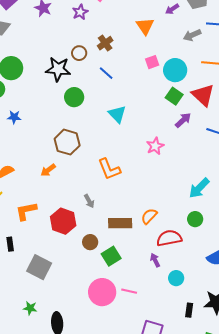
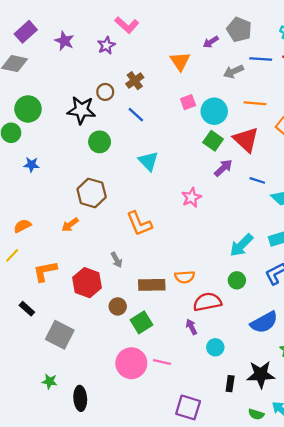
orange semicircle: (149, 216) -> (185, 277), turned -138
black rectangle: (10, 244) -> (27, 309), turned -40

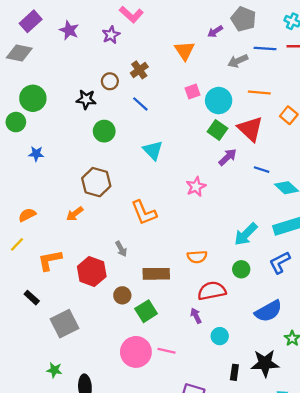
black star: (81, 110) -> (86, 99), size x0.7
orange semicircle: (185, 277) -> (197, 257), moved
gray square: (60, 335) -> (65, 324), turned 36

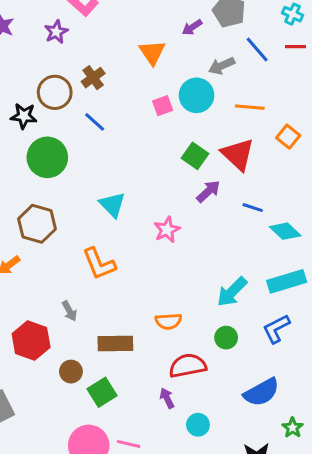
blue line: (265, 48) -> (257, 50), turned 45
brown circle: (110, 81) -> (55, 92), size x1.5
cyan circle: (219, 101) -> (197, 95), moved
green circle: (104, 131) -> (47, 157), size x1.4
cyan triangle: (153, 150) -> (112, 205), moved

